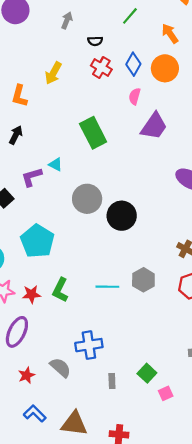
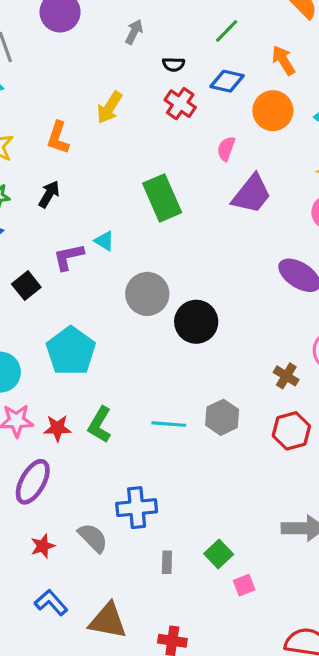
blue diamond: (133, 64) -> (227, 81), moved, turned 70

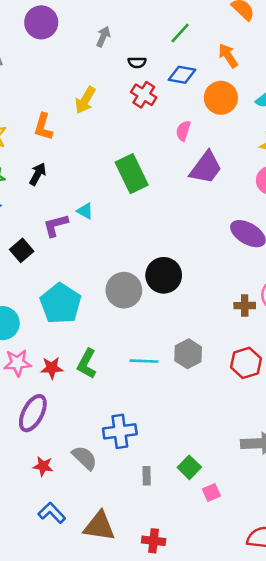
gray circle: (147, 294) -> (124, 290), moved
brown cross: (286, 376) -> (245, 306), moved, turned -30
red star: (43, 546) -> (43, 466), turned 30

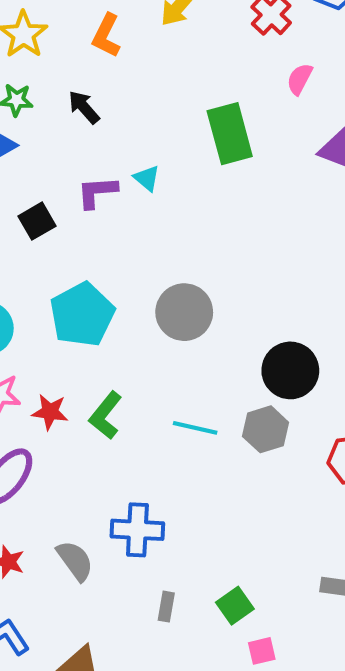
pink semicircle: (183, 131) -> (300, 79), moved
black arrow: (38, 174) -> (84, 107), turned -80
black circle: (164, 275) -> (290, 370), moved

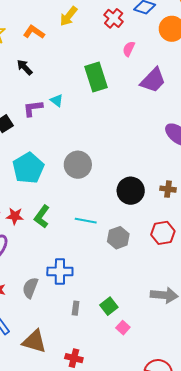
orange L-shape: (106, 36) -> (34, 32), turned 100
gray hexagon: (266, 429) -> (118, 238), moved
gray semicircle: (75, 561) -> (30, 288), turned -120
pink square: (262, 651) -> (123, 328), turned -32

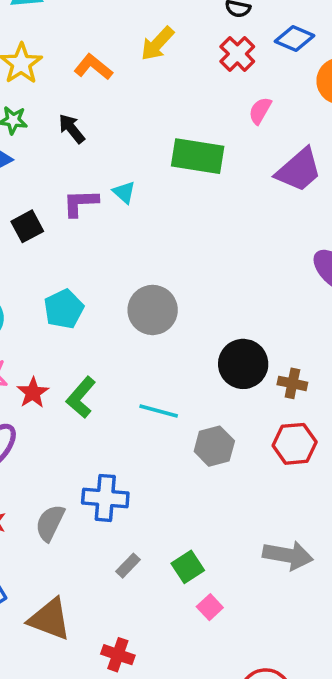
green rectangle: (96, 77) -> (198, 156), turned -68
cyan pentagon: (28, 168) -> (64, 309), size x0.7
brown cross: (168, 189) -> (292, 383), moved
red star: (15, 216) -> (33, 393), turned 30
gray rectangle: (76, 308) -> (128, 566), turned 32

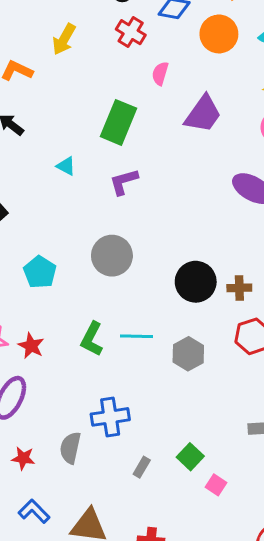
green rectangle: (198, 156) -> (119, 122), turned -63
purple L-shape: (80, 203) -> (124, 182), moved
green L-shape: (81, 397) -> (92, 339), moved

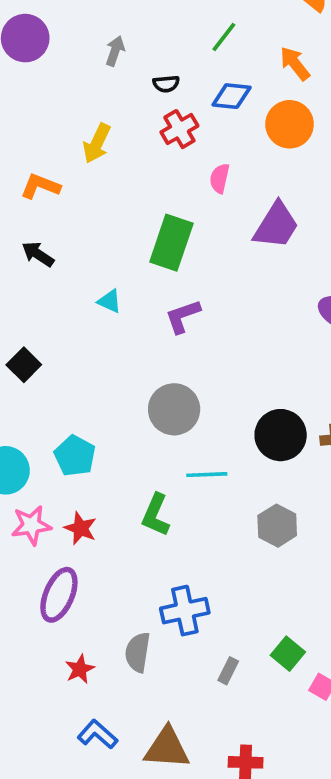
red cross: (131, 32) -> (179, 129), turned 32
cyan pentagon: (40, 272) -> (75, 456), moved
cyan line: (136, 336) -> (207, 475), moved
red star: (23, 458) -> (80, 669), turned -30

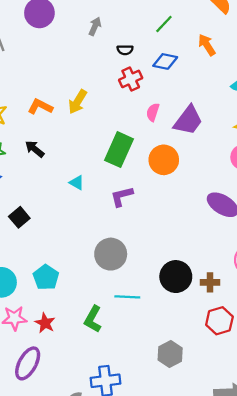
orange circle: (290, 124) -> (164, 160), moved
yellow arrow: (97, 143) -> (78, 102), moved
purple trapezoid: (276, 225) -> (188, 120), moved
gray hexagon: (277, 526) -> (170, 354), moved

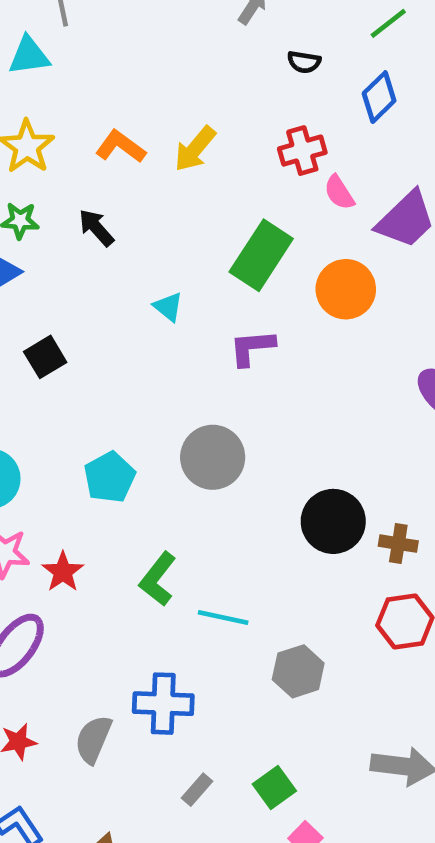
blue diamond: (165, 61) -> (379, 97), turned -65
red cross: (131, 79) -> (302, 151), moved
pink semicircle: (153, 112) -> (339, 193), turned -60
cyan pentagon: (46, 277) -> (110, 477), moved
cyan line: (127, 297) -> (223, 618), moved

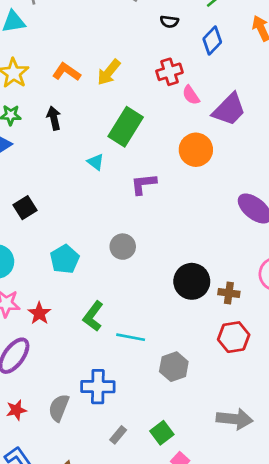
black arrow: (96, 228) -> (54, 118), turned 30
green rectangle: (261, 255) -> (126, 127), moved
black square: (45, 357) -> (25, 208), moved
gray circle: (213, 457) -> (123, 247), size x0.7

